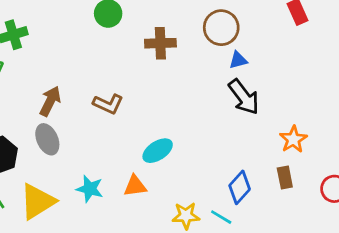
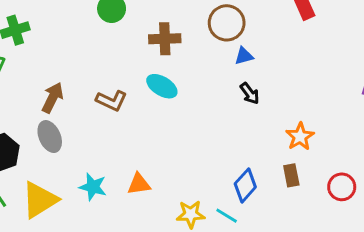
black arrow: (244, 97) -> (250, 93), size x0.6
cyan ellipse: (158, 151) -> (162, 86), moved, turned 64

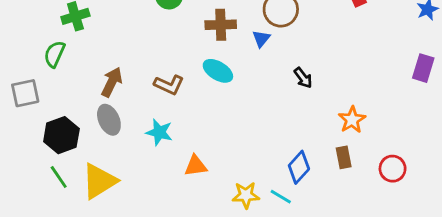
blue triangle: (244, 56) -> (261, 39), moved, turned -36
cyan star: (93, 187) -> (159, 132), moved

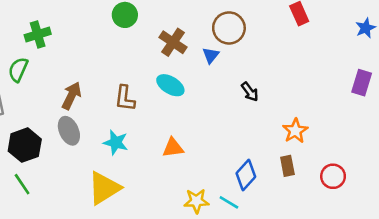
brown cross: (221, 25) -> (173, 42), turned 36
brown L-shape: (169, 85) -> (125, 98), turned 72
orange triangle: (196, 166) -> (173, 148), moved
yellow triangle: (99, 181) -> (104, 188), moved

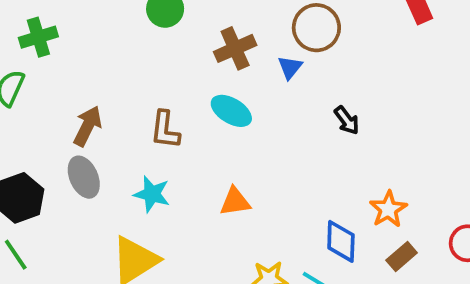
brown cross: (173, 42) -> (235, 48), turned 32
orange star: (295, 131) -> (388, 209), moved
brown rectangle: (287, 166) -> (402, 257), moved, turned 60
blue diamond: (246, 175) -> (341, 241), turned -40

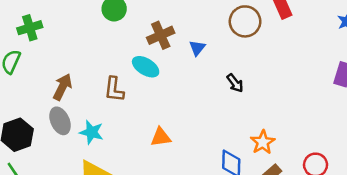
brown circle: (316, 28) -> (245, 21), moved
cyan ellipse: (231, 111) -> (146, 67), moved
cyan star: (152, 194) -> (91, 132), moved

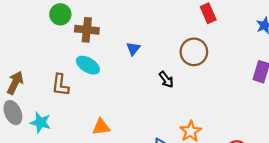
brown circle: (245, 21) -> (194, 52), moved
brown cross: (161, 35) -> (87, 30), moved, turned 30

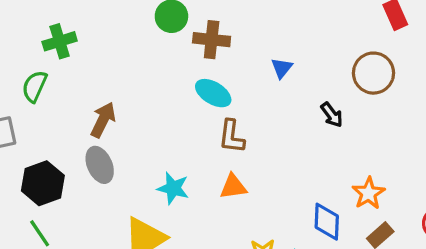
brown L-shape: (60, 85) -> (232, 136), moved
cyan star: (40, 122) -> (173, 188), moved

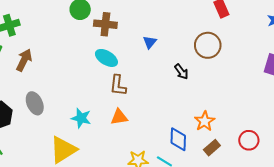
brown arrow: (103, 120) -> (24, 60), moved

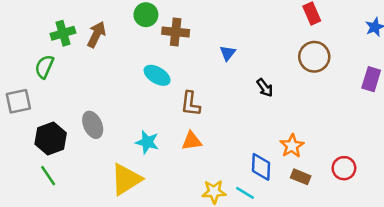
brown circle: (208, 45) -> (314, 57), moved
cyan ellipse: (106, 58) -> (157, 75), moved
brown arrow: (24, 60) -> (96, 34), moved
brown rectangle: (212, 148) -> (301, 177), turned 63

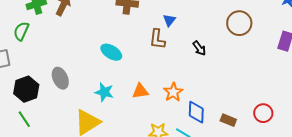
cyan ellipse: (157, 75) -> (111, 52), moved
brown L-shape: (190, 104) -> (157, 39), moved
orange star: (292, 146) -> (173, 92), moved

